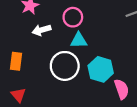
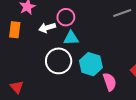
white arrow: (42, 30) -> (47, 28), moved
orange rectangle: (16, 61) -> (15, 30), moved

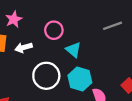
white arrow: (47, 28) -> (23, 48), moved
cyan triangle: (71, 38) -> (73, 50), moved, turned 42

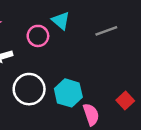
cyan triangle: (73, 50) -> (61, 21), moved

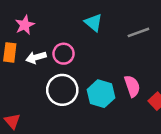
pink circle: (38, 36) -> (64, 54), moved
pink semicircle: (91, 114) -> (132, 86), moved

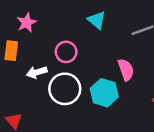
white arrow: (36, 57) -> (37, 72), moved
pink semicircle: (132, 86) -> (126, 70), moved

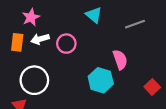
white arrow: (37, 72) -> (40, 39), moved
white circle: (65, 89) -> (34, 80), moved

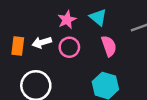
pink star: (31, 17) -> (67, 20), moved
pink semicircle: (120, 60) -> (109, 46), moved

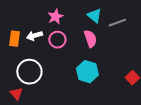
cyan triangle: (98, 17) -> (94, 16), moved

